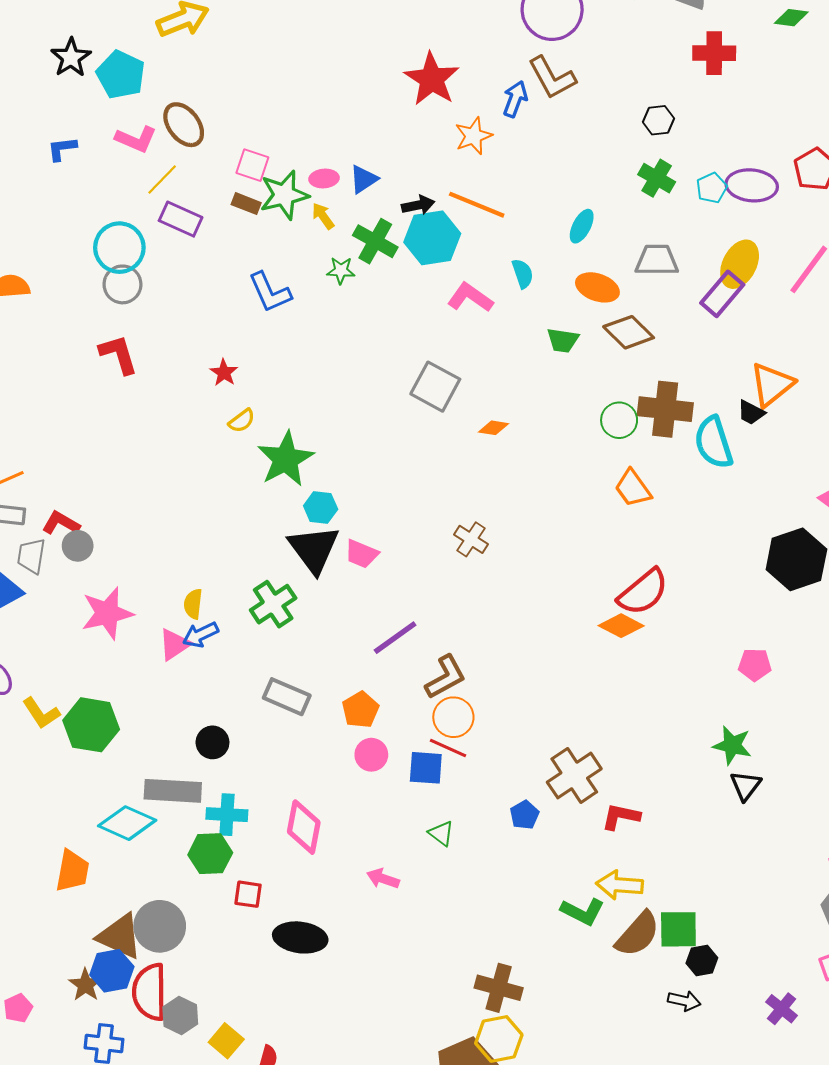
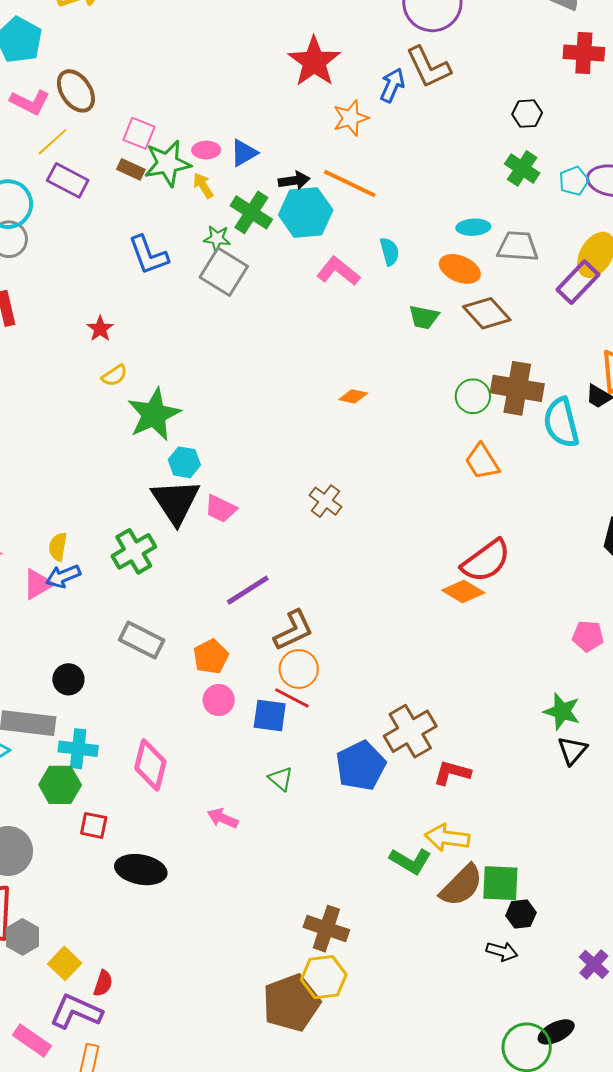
cyan ellipse: (582, 226) -> (473, 227), moved, turned 56
gray square: (435, 387) -> (224, 272), moved
blue pentagon: (524, 815) -> (361, 766), size x1.8

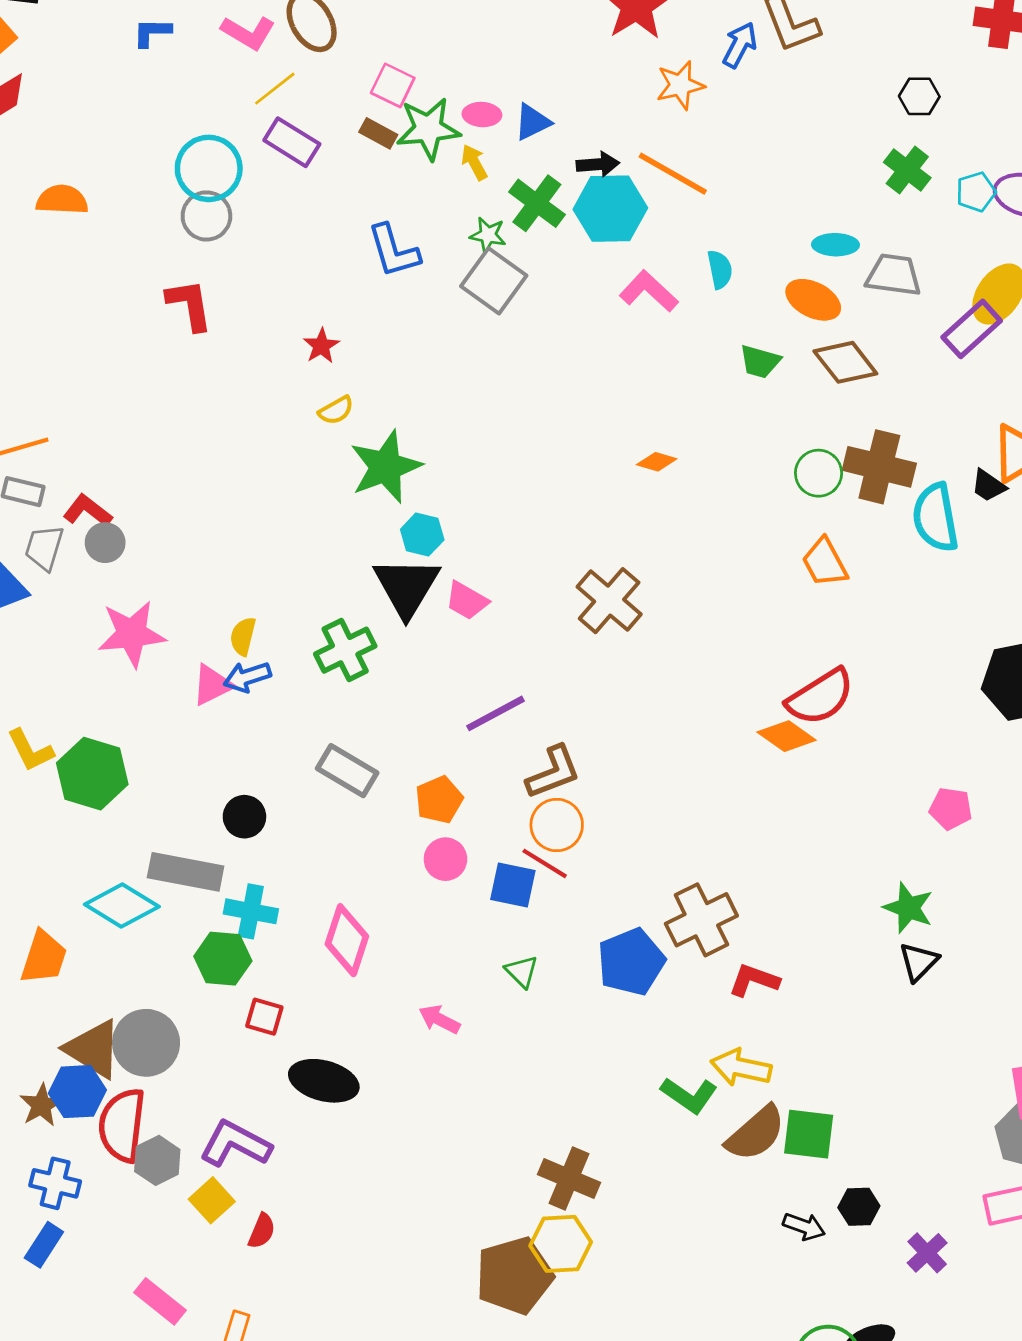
brown cross: (325, 501) -> (609, 601), size x1.5
black hexagon: (521, 914) -> (859, 1207), moved
purple L-shape: (76, 1012) -> (235, 1144), moved

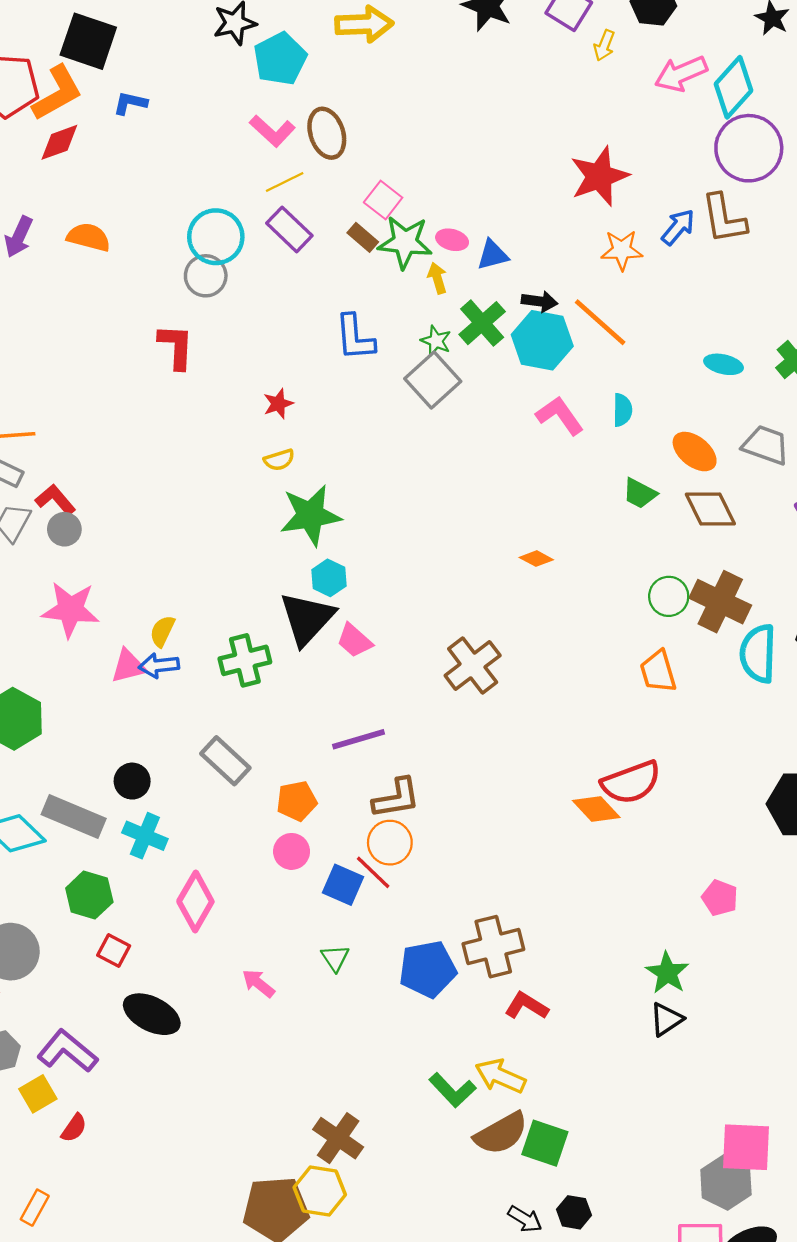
blue L-shape: (152, 32) -> (130, 103), moved
cyan ellipse: (835, 245) -> (724, 364), moved
cyan cross: (251, 911) -> (145, 836), moved

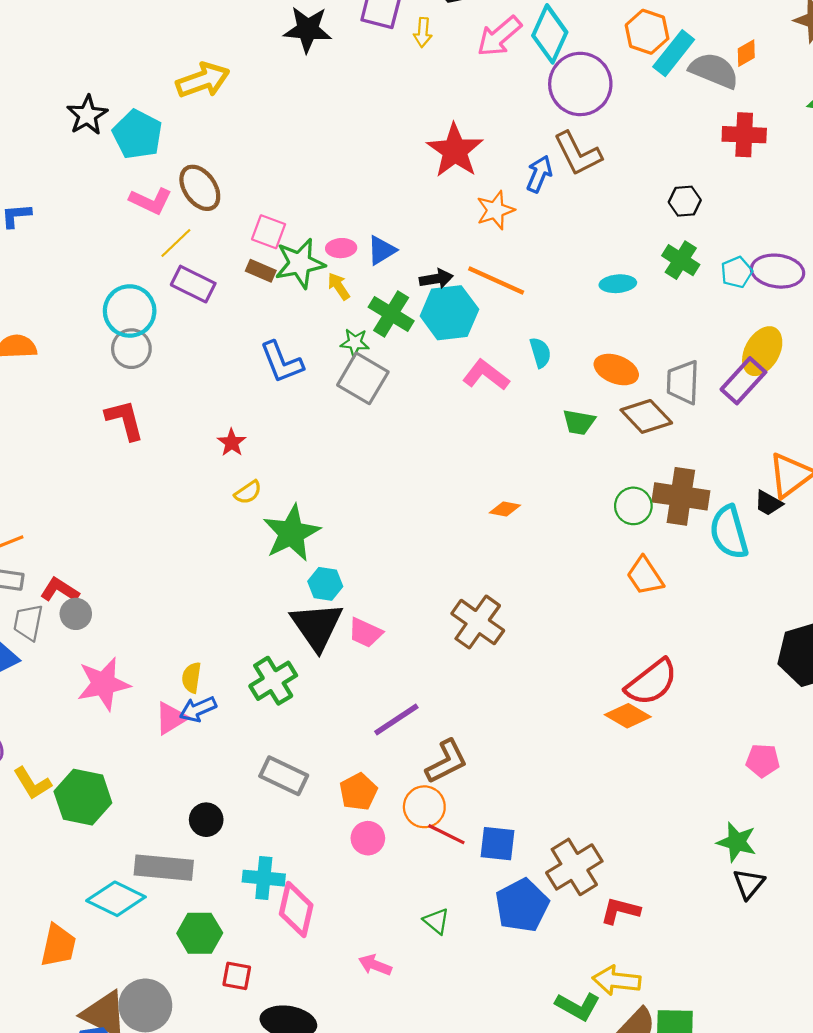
gray trapezoid: (766, 445) -> (683, 382), moved, turned -90
cyan cross: (145, 836) -> (264, 878), moved
orange circle: (390, 843) -> (424, 807), moved
blue square: (343, 885) -> (498, 844), moved

